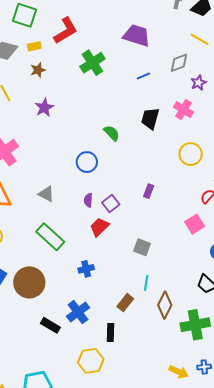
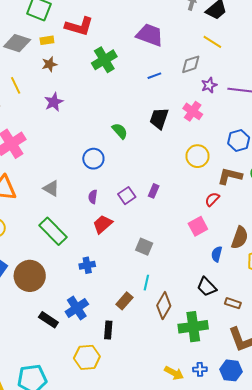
red L-shape: (66, 31) -> (79, 26), turned 44
purple square: (111, 204) -> (127, 196), moved

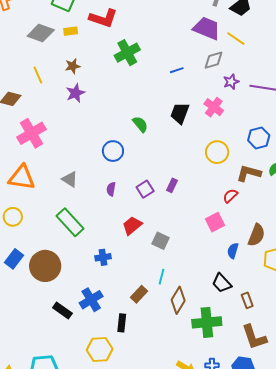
purple trapezoid: (150, 35) -> (207, 28), moved
brown star: (49, 64) -> (73, 66), moved
red trapezoid: (103, 224) -> (132, 226), moved
brown rectangle: (233, 303) -> (247, 300), turned 49

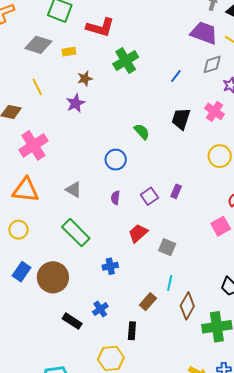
yellow rectangle: (71, 31) -> (69, 52), moved
brown star: (73, 66) -> (85, 79), moved
blue line: (177, 70) -> (176, 76), turned -32
blue cross: (91, 300) -> (100, 309), size x0.7

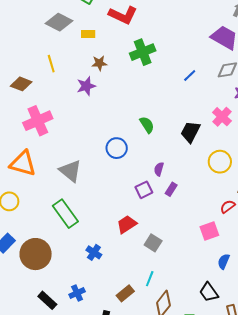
black trapezoid: (181, 119) -> (190, 132), moved
gray triangle: (74, 190) -> (70, 171), size x1.4
purple semicircle: (115, 198) -> (159, 169), moved
blue cross: (110, 266) -> (94, 252), turned 35

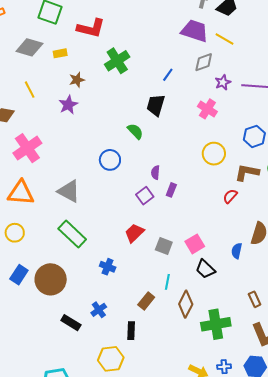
black trapezoid: (190, 132) -> (156, 105), moved
pink square: (209, 231) -> (195, 244), moved
black trapezoid: (209, 292) -> (205, 269), moved

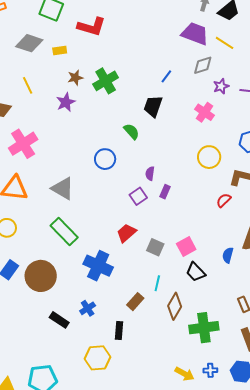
green cross: (117, 61) -> (106, 81), moved
blue cross: (108, 267) -> (98, 266), size x1.8

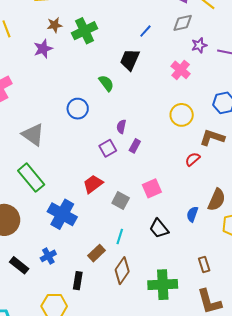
pink square: (186, 247) -> (152, 188), moved
brown diamond: (175, 306) -> (122, 271), moved

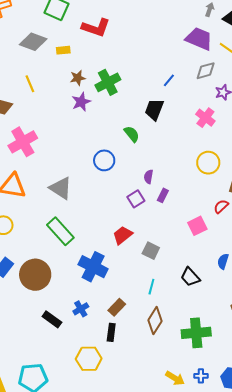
purple star: (43, 49) -> (81, 102), moved
pink square: (152, 188) -> (197, 226), moved
brown rectangle: (96, 253) -> (117, 307), moved

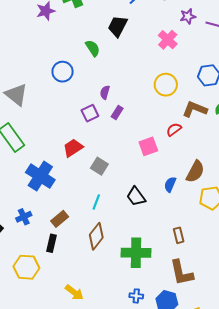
yellow arrow: (175, 378) -> (74, 292), moved

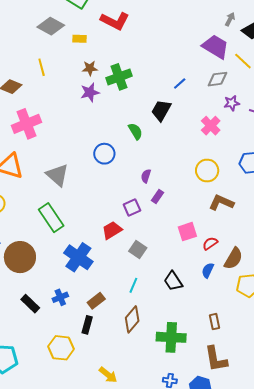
brown L-shape: (195, 109) -> (221, 203), moved
purple square: (90, 113) -> (132, 208), moved
red semicircle: (174, 130) -> (210, 243), moved

